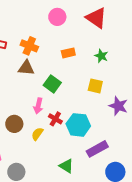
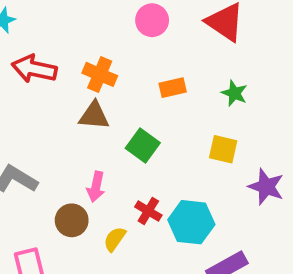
pink arrow: (38, 106) -> (96, 187), moved

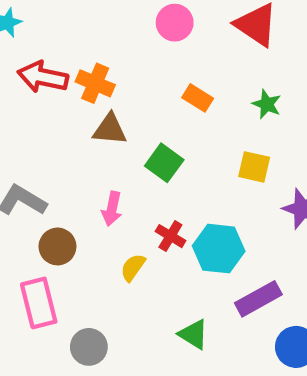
orange cross: (100, 74) -> (95, 83), moved
orange rectangle: (173, 88) -> (198, 98), turned 45
brown circle: (72, 220) -> (57, 246), moved

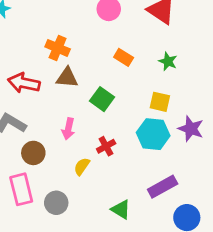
red arrow: (43, 77) -> (24, 83), moved
red cross: (170, 236) -> (106, 146), turned 30
cyan hexagon: (219, 249) -> (153, 134), moved
gray circle: (89, 347) -> (56, 203), moved

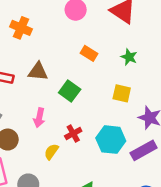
orange cross: (58, 48) -> (21, 28), moved
cyan hexagon: (153, 134) -> (111, 140), moved
purple rectangle: (163, 187) -> (144, 150), moved

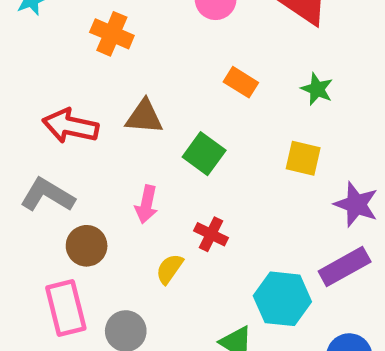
red cross: (73, 133) -> (211, 234), turned -35
cyan hexagon: (111, 140) -> (282, 299), moved

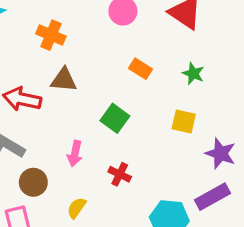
brown triangle: (144, 117) -> (64, 80), moved
yellow semicircle: (170, 269) -> (77, 208), moved

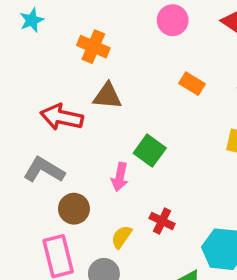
green square: (115, 118) -> (150, 151), moved
red cross: (120, 174) -> (162, 221), moved

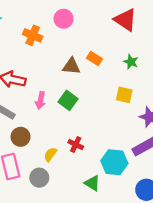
pink circle: (173, 20) -> (64, 19), moved
brown triangle: (107, 96) -> (71, 66), moved
pink arrow: (120, 177) -> (40, 100), moved

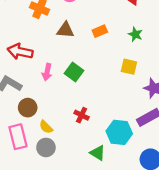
orange rectangle: (94, 58) -> (100, 31), turned -56
brown triangle: (71, 66) -> (65, 30), moved
yellow semicircle: (50, 154) -> (46, 127), moved, turned -80

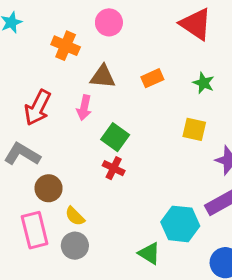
red arrow: (20, 52) -> (38, 108), turned -75
pink arrow: (47, 72) -> (84, 108), moved
red cross: (82, 115) -> (114, 168), moved

